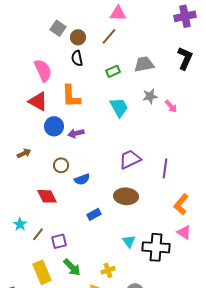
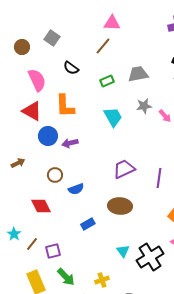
brown circle: (78, 37) -> (22, 47), moved
black semicircle: (77, 58) -> (71, 68), turned -42
black cross: (156, 247) -> (150, 257), turned -36

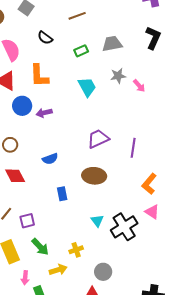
brown line: (103, 46) -> (77, 16), turned 30
brown circle: (55, 175) -> (10, 145), moved
blue rectangle: (88, 224) -> (62, 194), turned -72

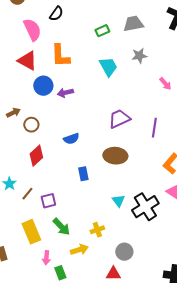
black semicircle: (45, 38) -> (56, 14), moved, turned -91
pink arrow: (139, 86) -> (165, 84), moved
red diamond: (15, 176) -> (36, 156), turned 75

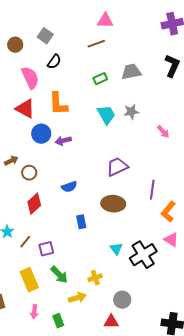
gray star: (139, 56) -> (131, 112), moved
purple line: (154, 128) -> (152, 190), moved
pink arrow: (46, 258) -> (34, 312), moved

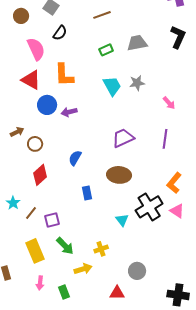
blue semicircle: (69, 187) -> (75, 158), turned 140
purple line: (152, 190) -> (165, 139), moved
black cross: (143, 255) -> (149, 207), moved
gray circle: (122, 300) -> (137, 271), moved

